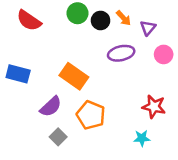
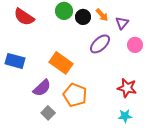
purple ellipse: (121, 53) -> (100, 44), turned -30
cyan star: (142, 138) -> (125, 116), moved

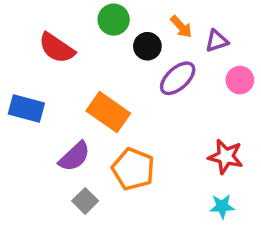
red semicircle: (24, 17) -> (57, 48), moved
black circle: (83, 17) -> (147, 46), moved
purple triangle: (122, 23) -> (217, 41), turned 32

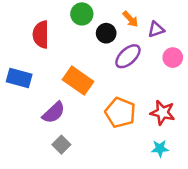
red semicircle: (57, 48) -> (41, 34), turned 56
orange pentagon: (133, 169) -> (120, 113), moved

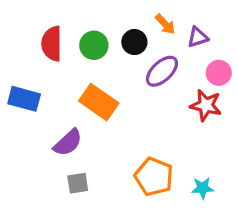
green circle: (82, 14) -> (94, 45), moved
orange pentagon: (120, 113) -> (154, 177), moved
red star: (163, 113) -> (206, 105), moved
gray square: (61, 145) -> (78, 183), turned 36

